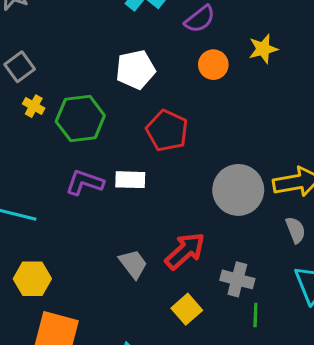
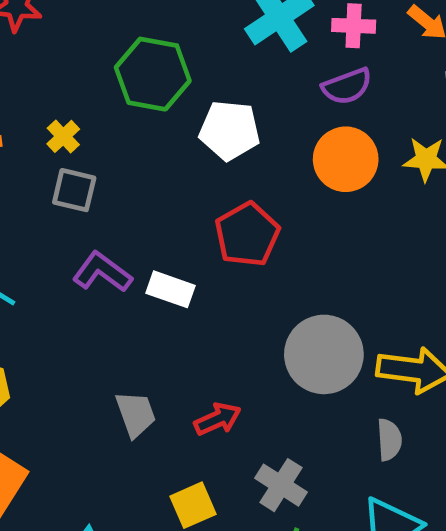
orange circle: (213, 65) -> (346, 159), size x1.4
gray square: (20, 67) -> (74, 190), moved, turned 32
green hexagon: (80, 118) -> (153, 74), moved
red arrow: (185, 251) -> (218, 419), size x0.7

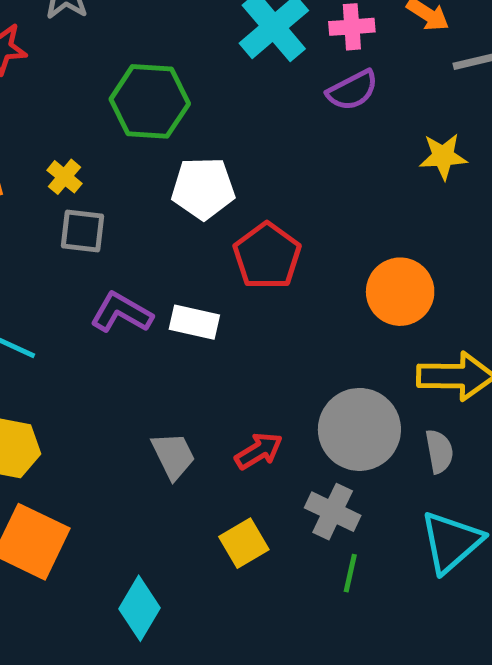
white pentagon: (229, 130) -> (203, 188), moved
orange circle: (346, 159) -> (400, 292), moved
gray circle: (324, 354) -> (359, 429), moved

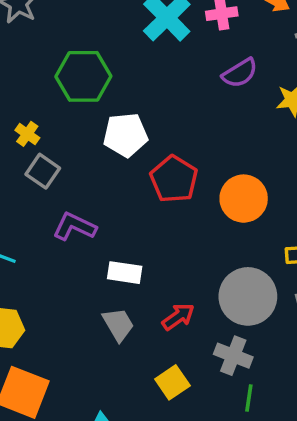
purple semicircle: (352, 90) -> (240, 73), moved
gray square: (82, 231) -> (43, 171), turned 32
orange circle: (400, 292) -> (244, 199), moved
white rectangle: (194, 322) -> (125, 273), moved

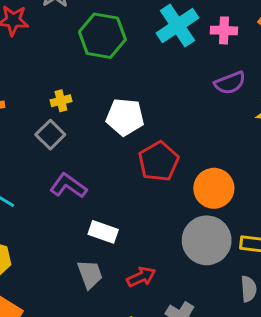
green hexagon: (83, 76) -> (102, 36), moved
yellow cross: (27, 134) -> (61, 101), moved, turned 30
gray circle: (248, 296) -> (207, 240), moved

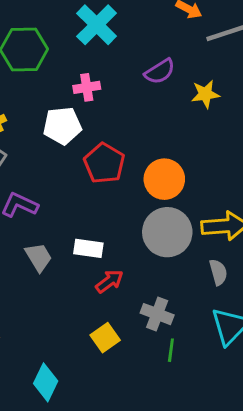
pink cross: (224, 30) -> (87, 87), moved
white rectangle: (103, 232) -> (88, 248), moved
gray trapezoid: (90, 274) -> (39, 257), moved

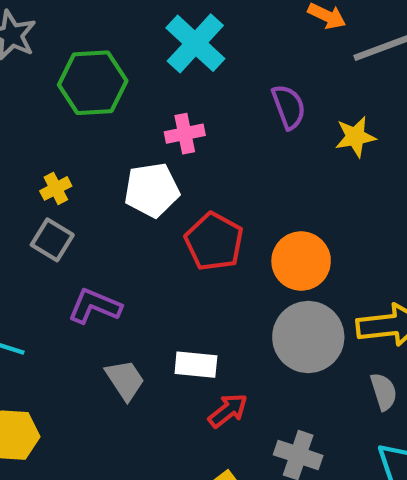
purple semicircle: (160, 71) -> (289, 107), turned -76

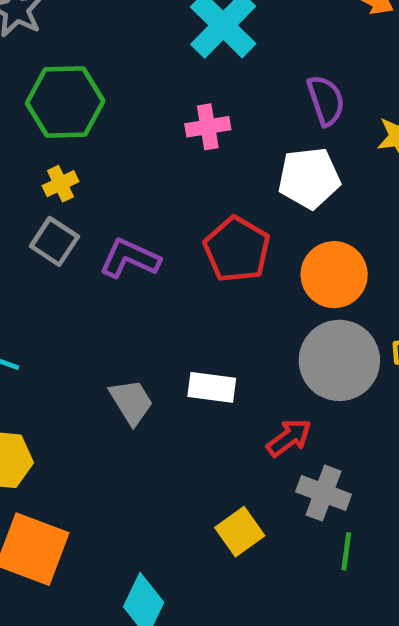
green hexagon: (93, 83) -> (65, 102), moved
white pentagon: (152, 190) -> (309, 178), moved
purple L-shape: (95, 306) -> (130, 258), moved
red arrow: (228, 411) -> (289, 438), moved

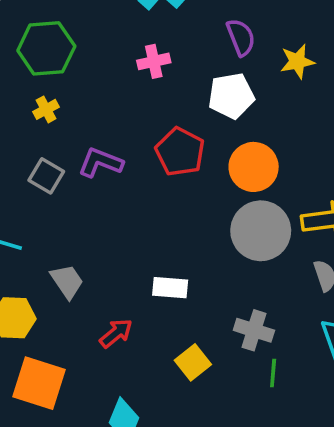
gray square: (54, 241) -> (46, 176), moved
white rectangle: (212, 387) -> (170, 288), moved
gray trapezoid: (131, 402) -> (67, 281), moved
red arrow: (289, 438) -> (116, 333), moved

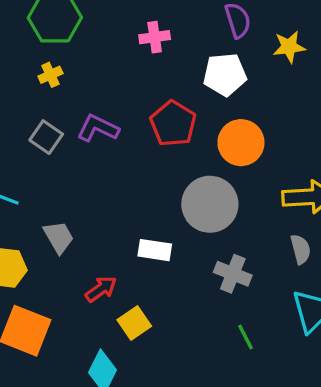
gray circle: (261, 231) -> (210, 204), moved
gray cross: (254, 330) -> (233, 274), moved
yellow square: (193, 362) -> (134, 323), moved
green line: (273, 373) -> (245, 337), turned -36

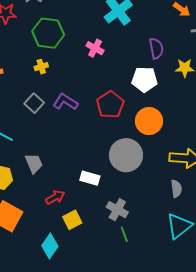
pink cross: (155, 37) -> (95, 48), moved, turned 30
gray cross: (233, 274) -> (117, 210), moved
green line: (245, 337) -> (124, 234), moved

